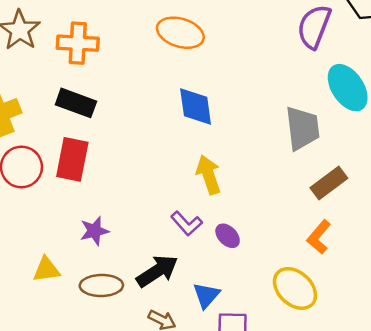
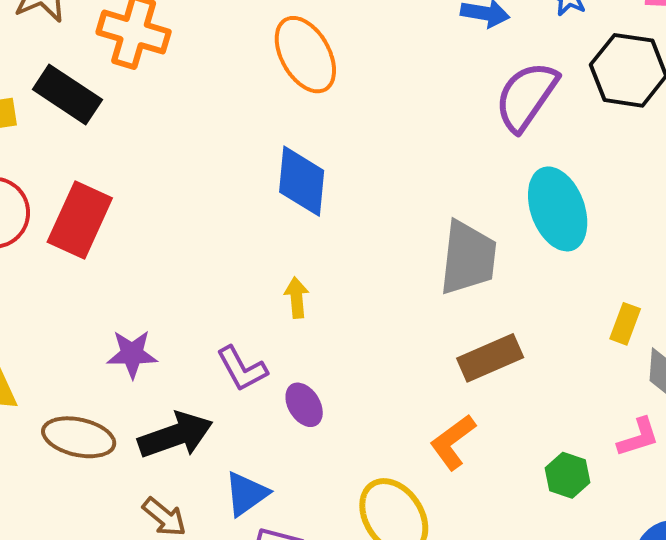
orange ellipse: (180, 33) -> (305, 55), turned 30
black rectangle: (76, 103) -> (67, 94), moved
yellow arrow: (209, 175) -> (297, 298), size x0.6
purple star: (94, 231) -> (132, 354), moved

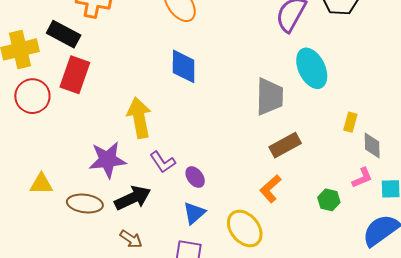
red rectangle: (80, 220) -> (75, 75), moved
yellow arrow: (297, 298) -> (139, 118), moved, size x2.0
purple star: (132, 354) -> (108, 160), size x1.5
blue triangle: (246, 494) -> (194, 213), moved

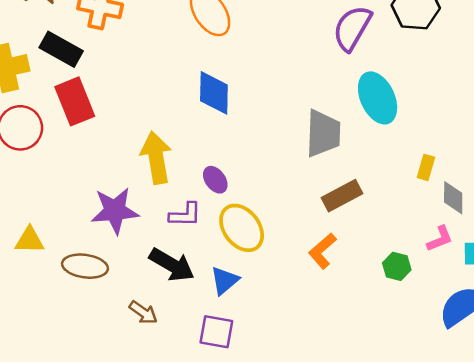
red rectangle: (75, 75) -> (75, 101), turned -42
purple L-shape: (163, 162) -> (185, 215), turned -56
purple ellipse: (195, 177) -> (215, 180), moved
black arrow: (133, 198) -> (172, 265), moved, turned 54
yellow ellipse: (245, 228) -> (242, 228), moved

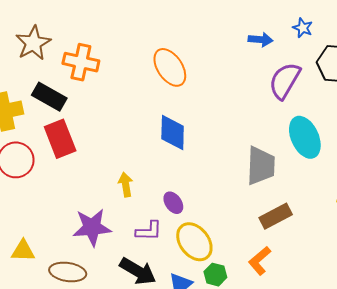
yellow arrow: (156, 158) -> (126, 185), size x0.6
green hexagon: (397, 266) -> (215, 275), moved

